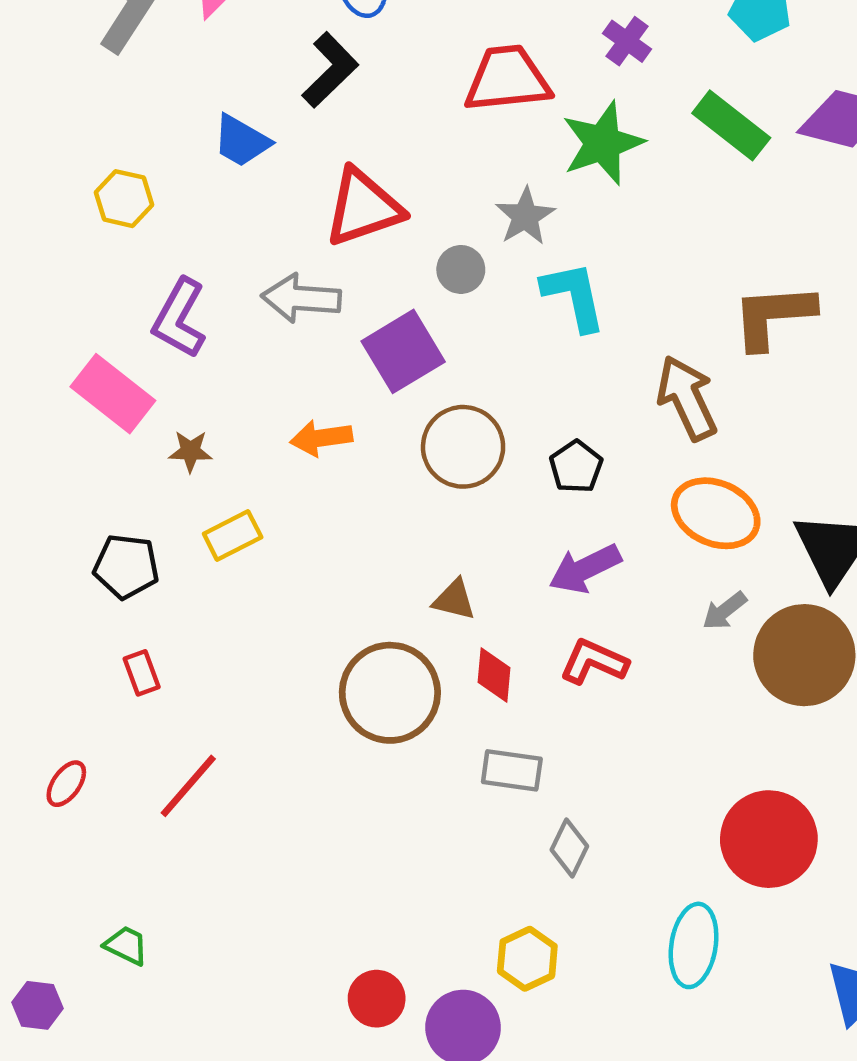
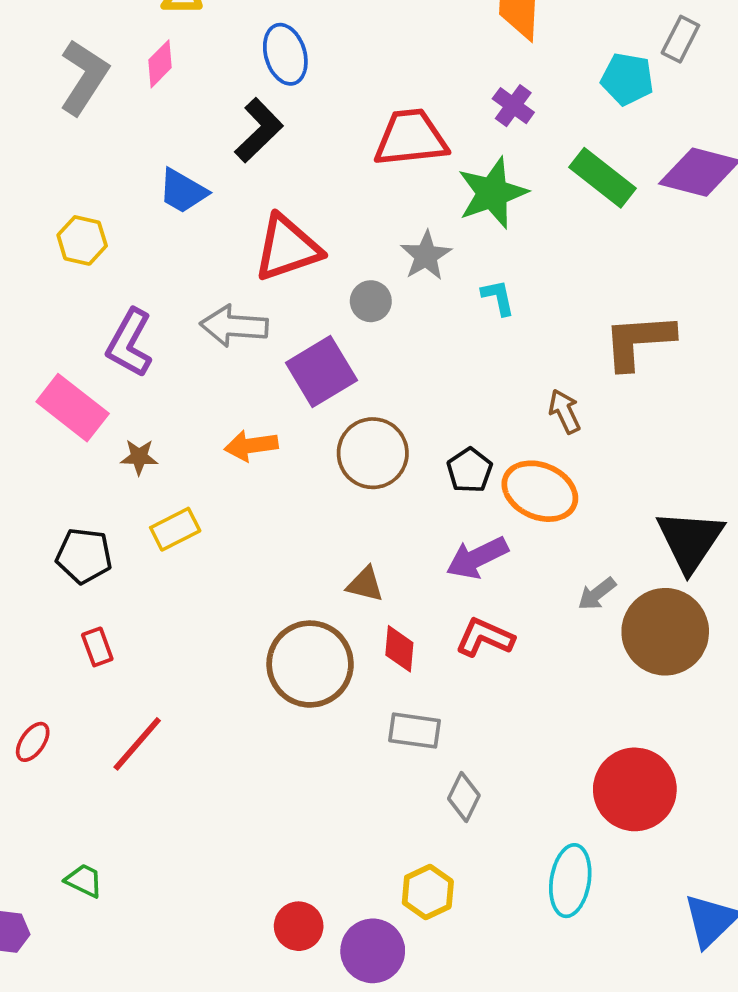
cyan L-shape: (574, 296) -> (498, 297), moved, size x0.6
brown arrow: (687, 398) -> (565, 411), size x0.6
orange ellipse: (716, 513) -> (540, 491), moved

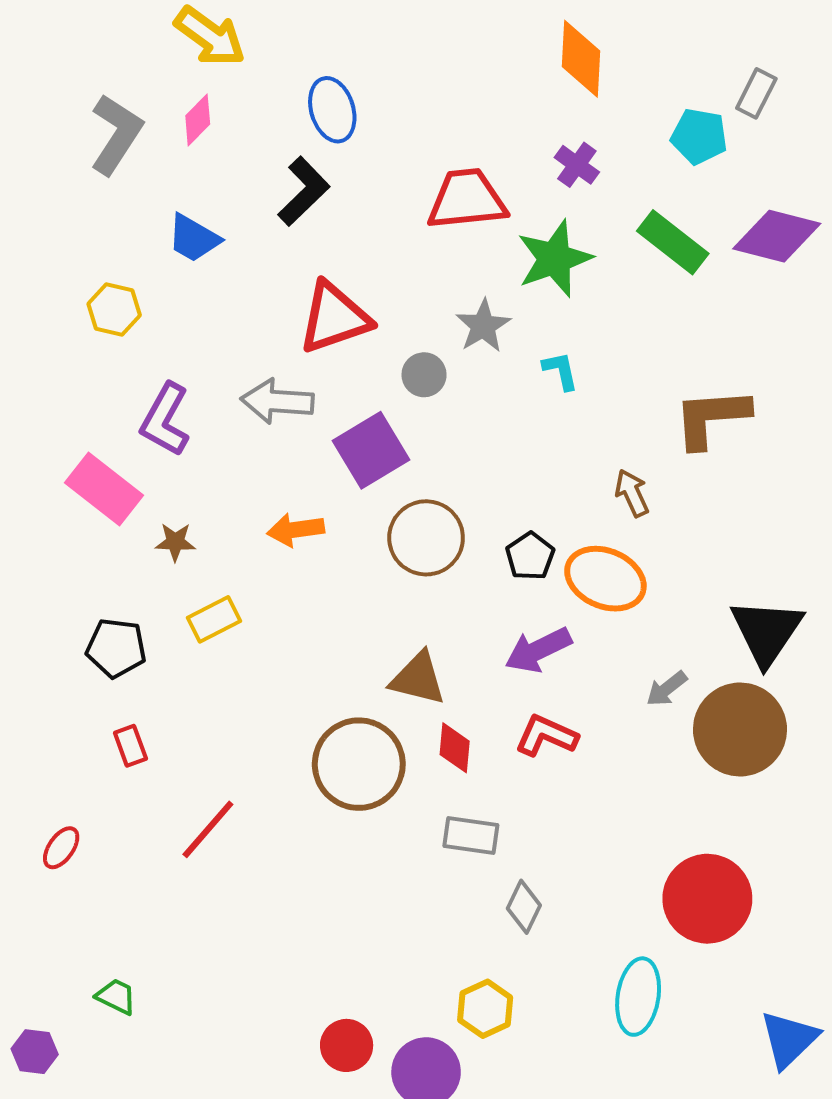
blue trapezoid: (183, 191) -> (194, 238), moved
brown triangle: (365, 584) -> (418, 679), size x1.4
red line: (137, 744) -> (208, 829), moved

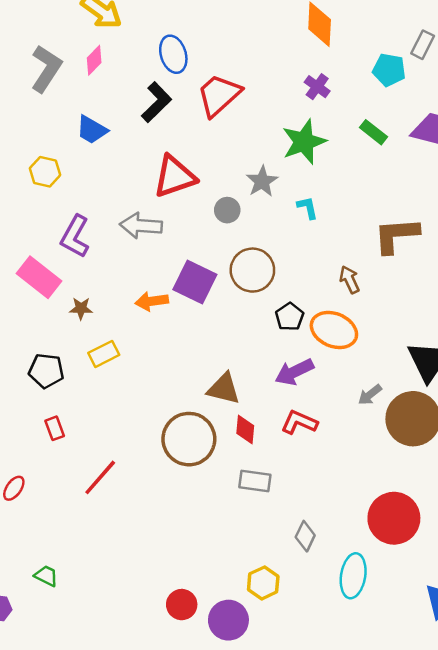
red trapezoid: (467, 199) -> (219, 95), moved, turned -36
green rectangle: (673, 242) -> (374, 132), size x0.7
purple square: (371, 450) -> (195, 282), moved, turned -33
brown circle: (426, 538) -> (252, 270), moved
gray diamond: (524, 907) -> (305, 536), moved

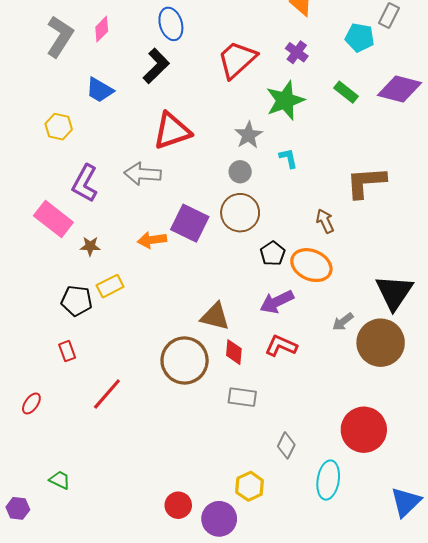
red trapezoid: (219, 95) -> (237, 60), moved
gray circle: (227, 210) -> (240, 172), moved
black pentagon: (46, 371) -> (77, 301), moved

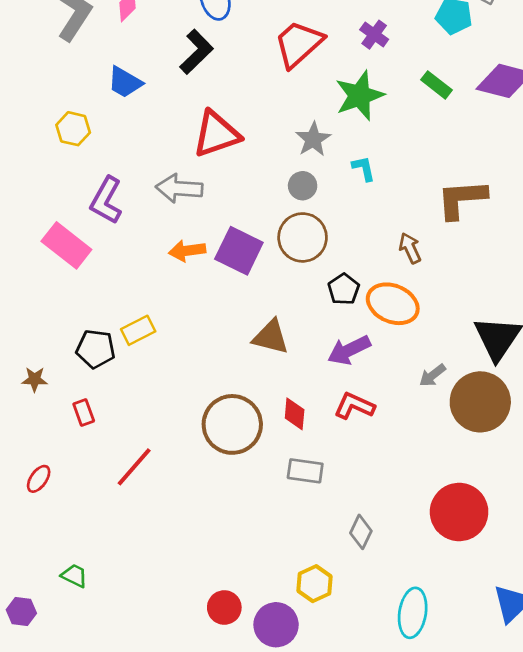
orange arrow: (152, 240) -> (187, 251), moved
brown star: (90, 246) -> (35, 379), moved
brown triangle: (215, 316) -> (271, 337), moved
cyan ellipse: (328, 480) -> (413, 613), moved

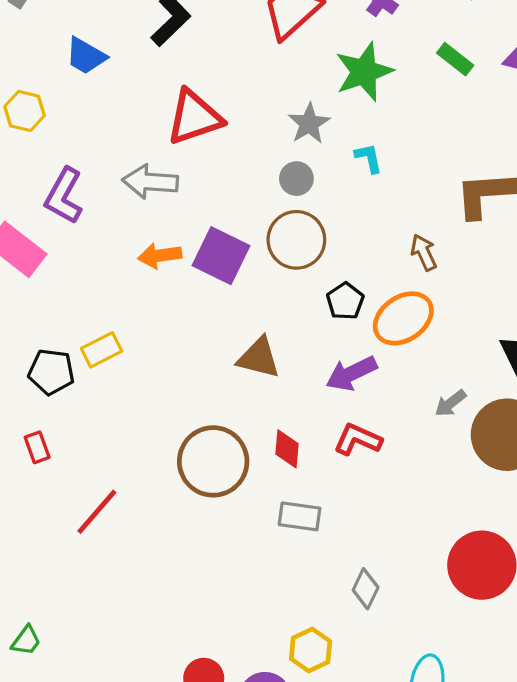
orange ellipse: (393, 304) -> (403, 318), turned -57
green trapezoid: (74, 576) -> (26, 641), turned 100

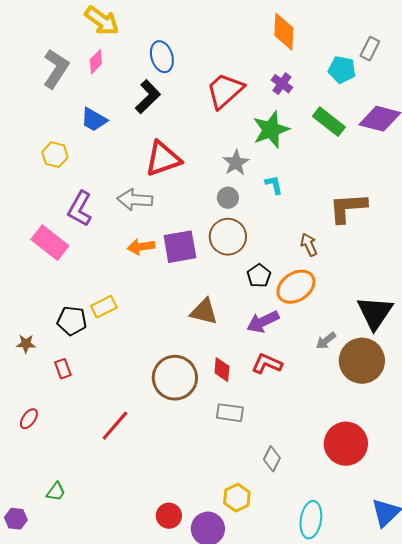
green rectangle: (455, 59) -> (329, 122), size x1.4
purple square: (221, 256) -> (180, 247), turned -36
red line: (97, 512) -> (115, 426), moved

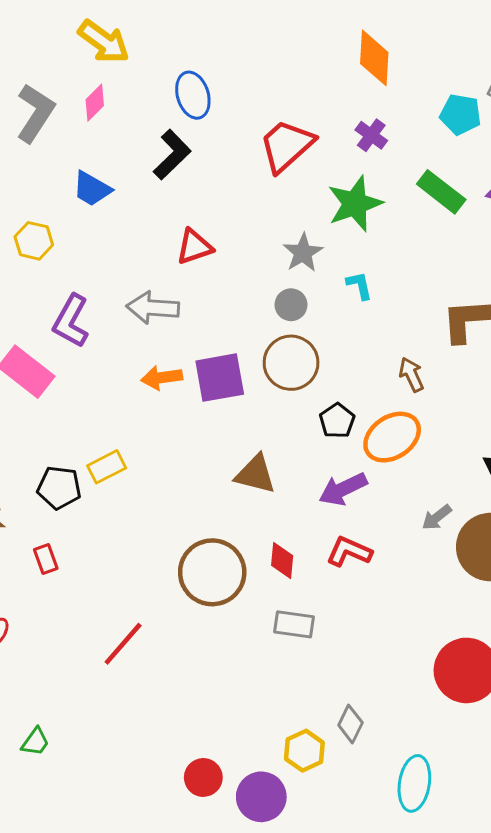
red triangle: (163, 159) -> (194, 247), size x0.7
gray diamond: (272, 459) -> (350, 724), moved

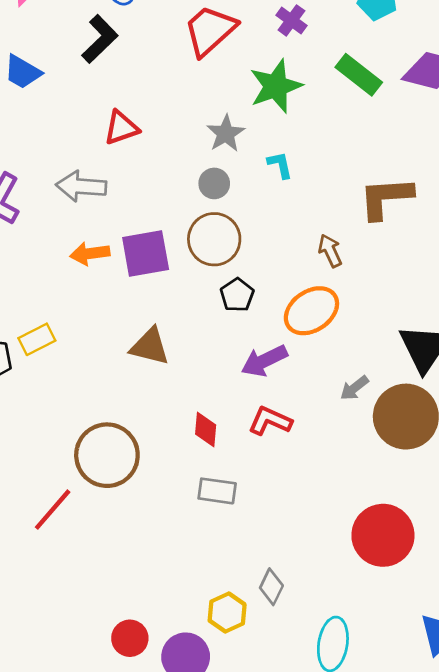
black pentagon: (337, 421) -> (237, 295), moved
brown triangle: (255, 474) -> (150, 346), moved
brown circle: (212, 572) -> (107, 455), moved

